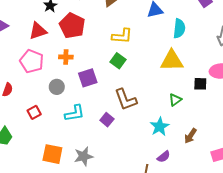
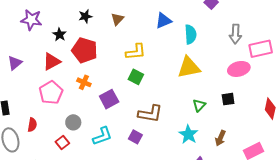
orange cross: (66, 57) -> (84, 82), turned 32
pink pentagon: (32, 61) -> (51, 93), turned 30
black square: (200, 84) -> (228, 99), moved
gray circle: (57, 87) -> (73, 122), moved
brown L-shape: (126, 100) -> (150, 114), turned -50

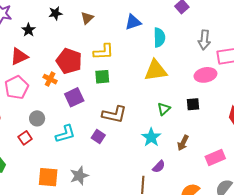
red pentagon: (85, 50) -> (69, 61), moved
green square: (136, 77) -> (102, 77), turned -35

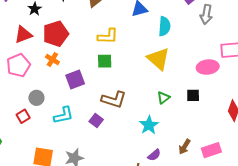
gray arrow: (204, 40) -> (206, 14), moved
red pentagon: (69, 61) -> (56, 34), moved, turned 30
yellow triangle: (156, 70) -> (158, 59), turned 45
brown arrow: (183, 143) -> (185, 147), moved

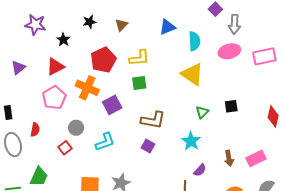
red pentagon: (56, 34) -> (103, 60), moved
orange cross: (52, 59) -> (87, 88), size x1.6
pink ellipse: (208, 67) -> (229, 51), moved
purple square: (96, 120) -> (148, 146), moved
brown arrow: (185, 147) -> (229, 158), turned -35

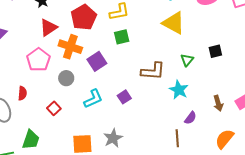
red triangle: (55, 67) -> (48, 28), moved
brown L-shape: (153, 120) -> (153, 71), moved
gray circle: (76, 128) -> (66, 78), moved
purple square: (148, 146) -> (124, 97), moved, turned 32

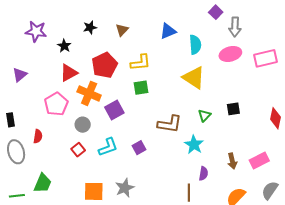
red square: (54, 108) -> (78, 150), moved
purple semicircle: (190, 118) -> (203, 173), turned -32

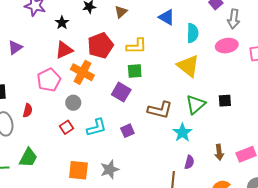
blue triangle: (168, 31) -> (167, 17), turned 48
purple square: (114, 110) -> (121, 92), moved, turned -36
green triangle: (204, 115) -> (195, 104), size x1.5

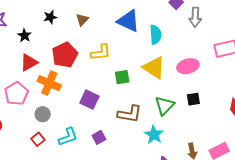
blue triangle: (167, 17) -> (128, 21), size x1.4
pink ellipse: (227, 46) -> (188, 66), moved
green square: (135, 71) -> (122, 77), moved

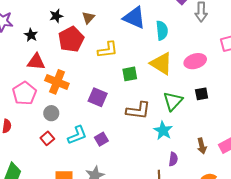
red pentagon: (65, 55) -> (71, 39), moved
red triangle: (29, 62) -> (36, 62), turned 36
purple square: (99, 137) -> (101, 139), moved

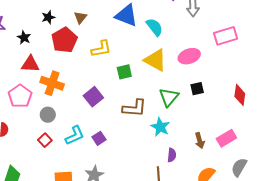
cyan semicircle: (162, 31) -> (155, 27), turned -30
purple square: (98, 97) -> (93, 97), turned 30

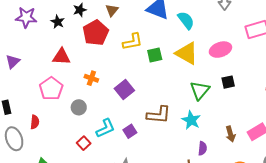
black star: (24, 37) -> (58, 22), moved
green square: (124, 72) -> (155, 55), moved
orange cross: (52, 83) -> (91, 78), moved, size x0.6
brown L-shape: (135, 108) -> (159, 115), moved
red square: (45, 140) -> (84, 143), moved

